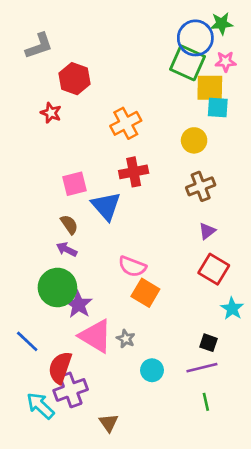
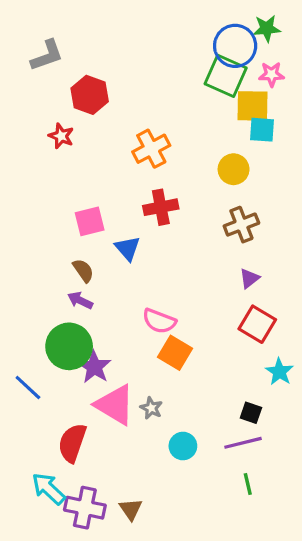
blue triangle: (106, 206) -> (128, 248), size x0.7
blue line: (27, 341) -> (28, 387), moved
purple cross: (71, 390) -> (85, 508), moved, turned 32

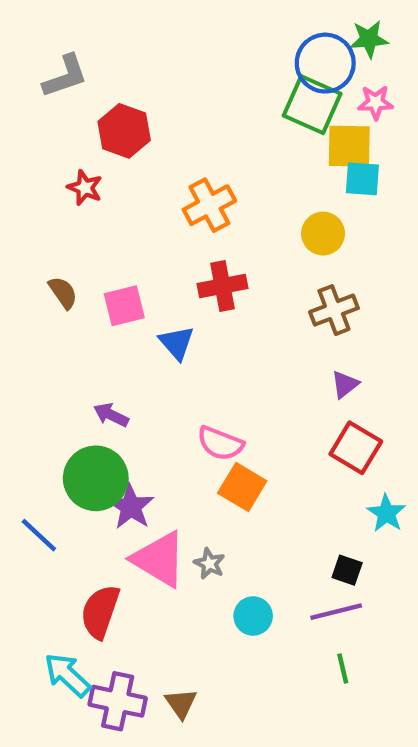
brown semicircle: (83, 270) -> (63, 293), moved

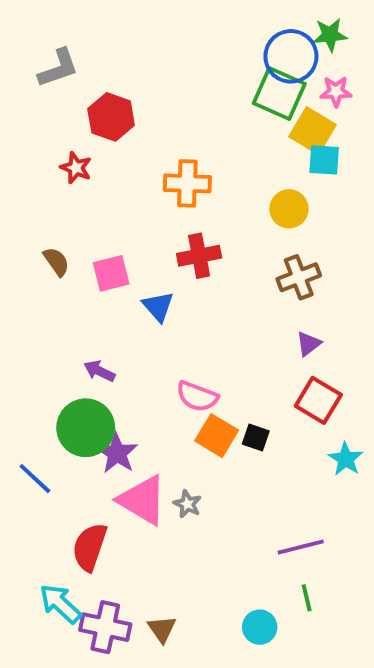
yellow square: (349, 146) -> (312, 131), turned 30
orange cross: (209, 205) -> (187, 183), turned 30
black square: (347, 570) -> (256, 438), moved
cyan circle: (253, 616) -> (260, 627), moved

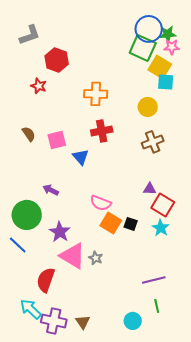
green star: (330, 35) -> (168, 34), moved
purple triangle: (309, 344) -> (150, 189), moved, turned 40
green circle: (86, 428) -> (27, 215), moved
cyan star: (346, 459) -> (161, 228), moved

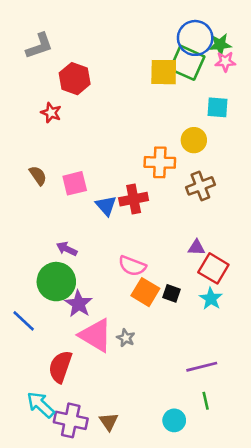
yellow square: (160, 67) -> (164, 72), moved, turned -30
orange cross: (96, 94) -> (160, 162), moved
red cross: (102, 131) -> (134, 199), moved
green circle: (27, 215) -> (56, 282), moved

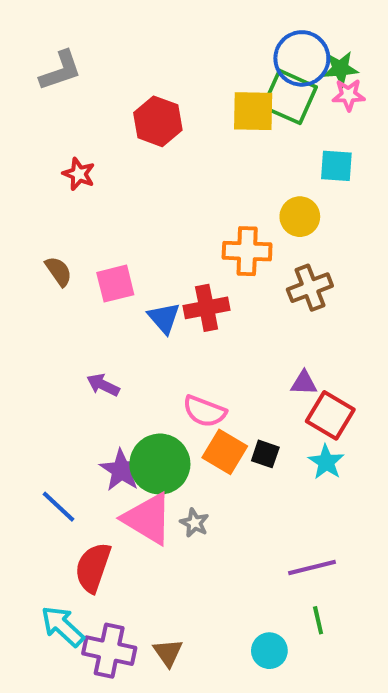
red hexagon: (75, 79) -> (158, 121), moved
green circle: (56, 282) -> (160, 464), moved
blue line: (24, 321) -> (58, 507), moved

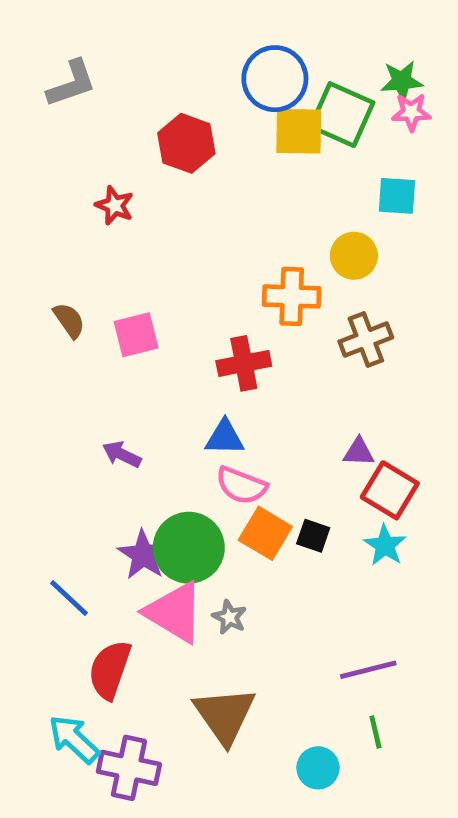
blue circle: (302, 58) -> (275, 79), moved
red star: (79, 174) -> (115, 205), moved
blue triangle: (164, 318) -> (225, 438), moved, turned -48
brown triangle: (168, 653) -> (225, 715), moved, size x1.8

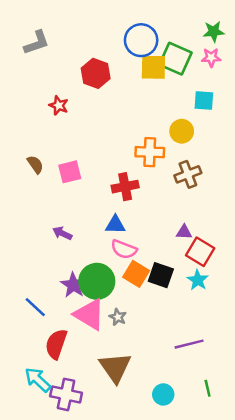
green star: (402, 81) -> (214, 32), moved
black square: (313, 536) -> (161, 275), size x1.5
green line: (375, 732) -> (208, 388), moved

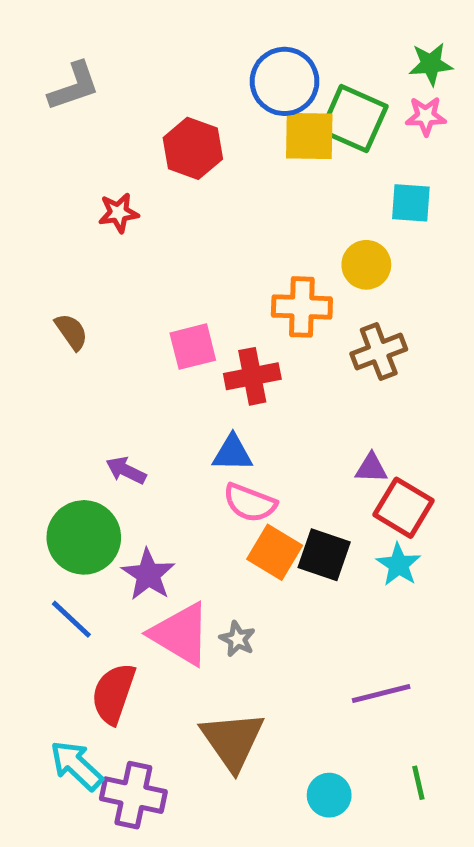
red star: (59, 105) -> (118, 213), turned -30
pink square: (70, 172) -> (193, 347), moved
green circle: (97, 281) -> (84, 537), moved

